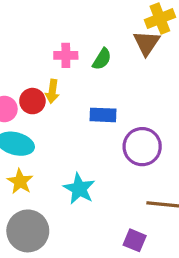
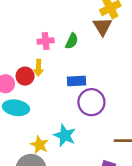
purple circle: (142, 147) -> (91, 102), moved
yellow star: (20, 182) -> (39, 145), moved

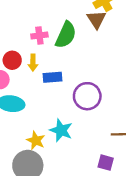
green semicircle: (72, 41) -> (66, 35), size x1.6
red circle: (25, 76) -> (12, 60), moved
blue rectangle: (76, 81) -> (53, 77), moved

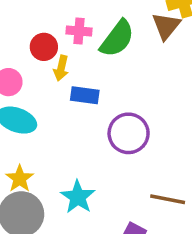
red circle: (12, 60) -> (44, 47), moved
cyan star: (61, 130) -> (78, 197), moved
yellow star: (36, 140) -> (20, 179), moved

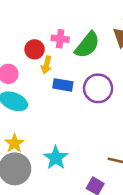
purple circle: (129, 133) -> (98, 88), moved

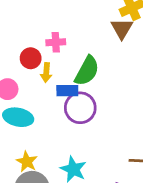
green semicircle: (87, 45) -> (87, 71), moved
purple circle: (98, 88) -> (80, 108), moved

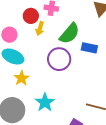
blue rectangle: (67, 91) -> (89, 48), moved
yellow star: (27, 162) -> (22, 78), moved

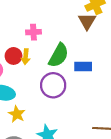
red circle: (31, 16) -> (13, 56), moved

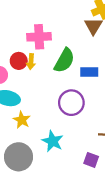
pink cross: (33, 32) -> (39, 37), size x1.5
purple circle: (53, 85) -> (71, 103), moved

